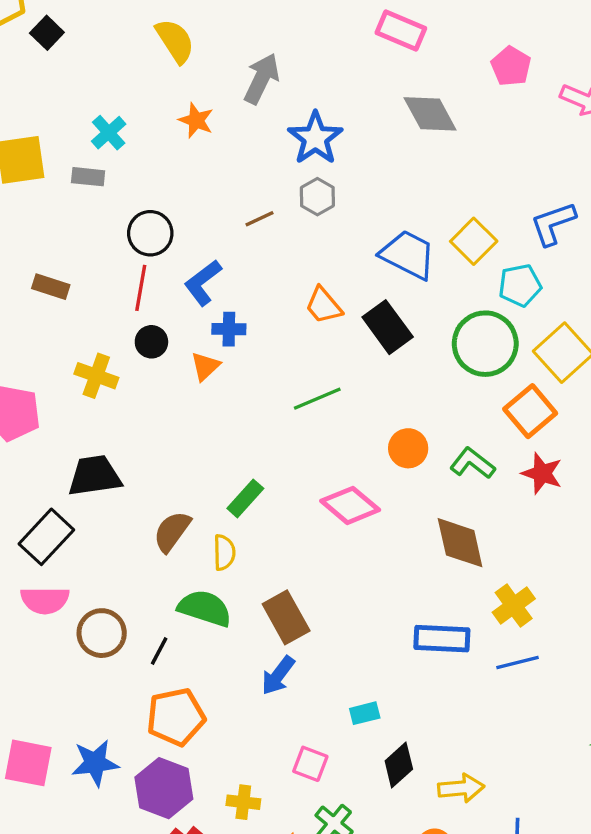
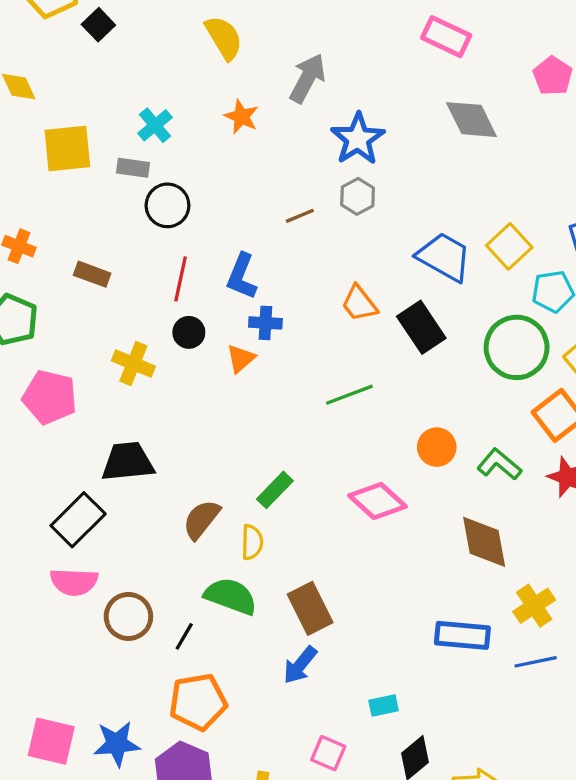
black circle: (150, 233) -> (167, 205), moved
blue L-shape: (203, 283) -> (242, 276), turned -33

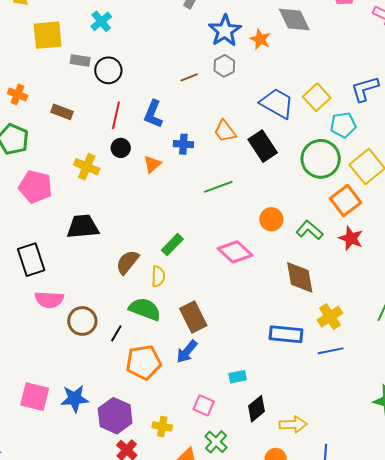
orange star: (241, 117) -> (260, 39), moved
gray rectangle: (133, 168) -> (80, 60), moved
blue cross: (265, 323) -> (183, 144), moved
black rectangle: (78, 520) -> (31, 260), moved, turned -64
orange pentagon: (198, 702) -> (144, 362), moved

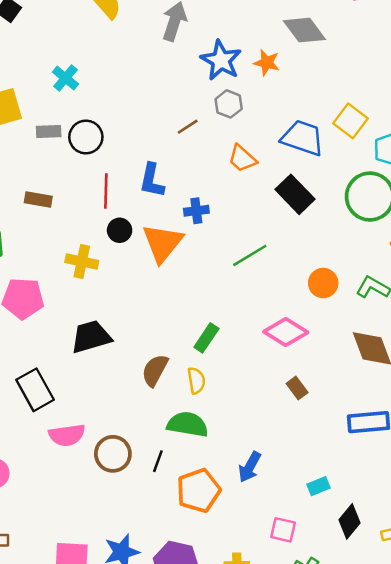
orange trapezoid: (225, 131) -> (242, 158), moved
orange triangle: (152, 164) -> (162, 243), size x1.8
brown rectangle: (193, 317) -> (297, 388), moved, size x0.6

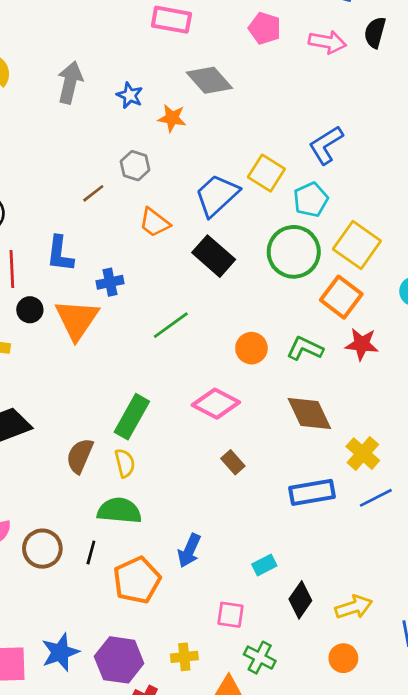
blue star: (221, 60) -> (130, 95), moved, size x0.6
blue trapezoid: (303, 138) -> (217, 195), turned -57
green rectangle: (206, 338) -> (132, 417), size x1.4

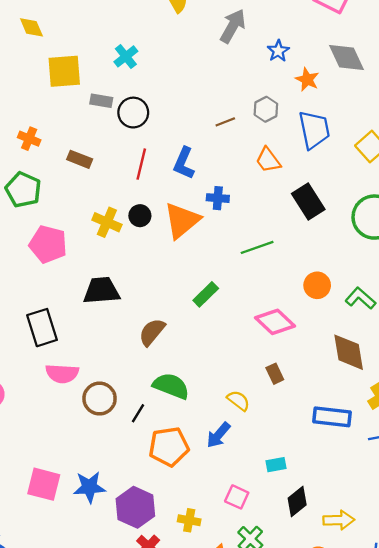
blue trapezoid: (217, 195) -> (314, 130), moved, turned 105
black circle: (30, 310) -> (140, 216), moved
green rectangle: (132, 417) -> (206, 294), moved, size x0.7
yellow semicircle: (125, 463) -> (238, 401), moved, turned -55

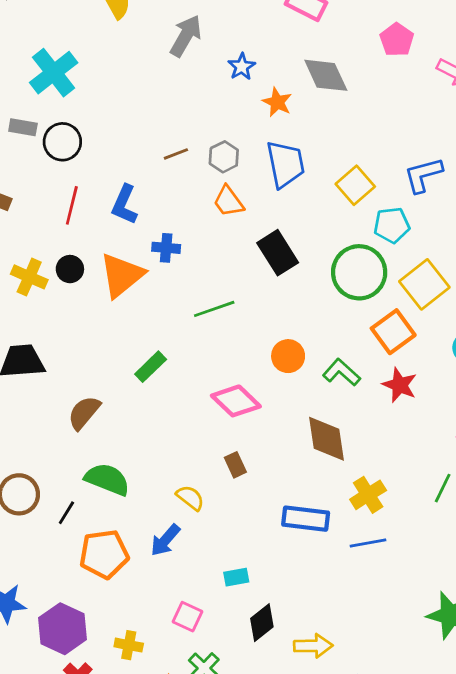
cyan cross: (126, 56) -> (54, 73), size x1.6
gray hexagon: (266, 109) -> (224, 157), moved

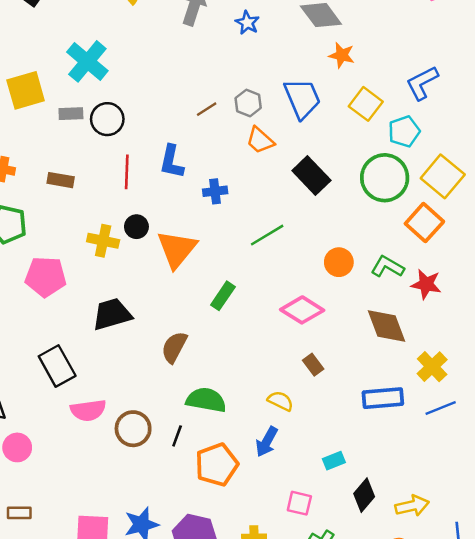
orange star: (277, 102) -> (342, 55), moved
orange triangle: (122, 275) -> (177, 249), moved
red star: (400, 385) -> (426, 284), moved

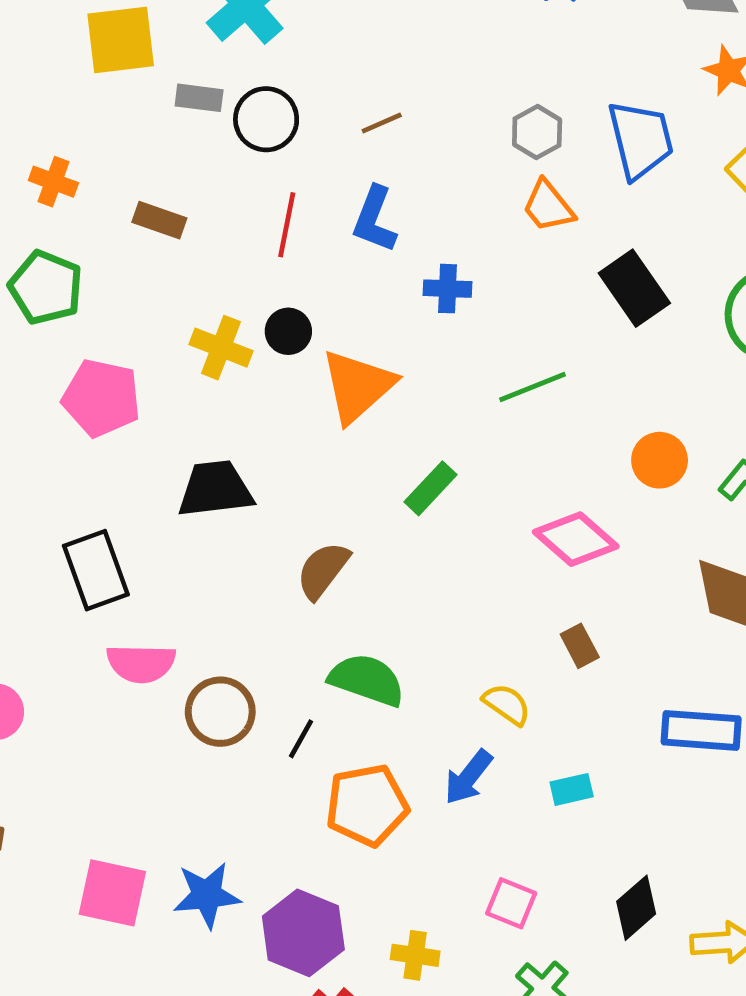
brown line: (207, 109) -> (382, 123), moved
cyan rectangle: (334, 461) -> (572, 789), moved

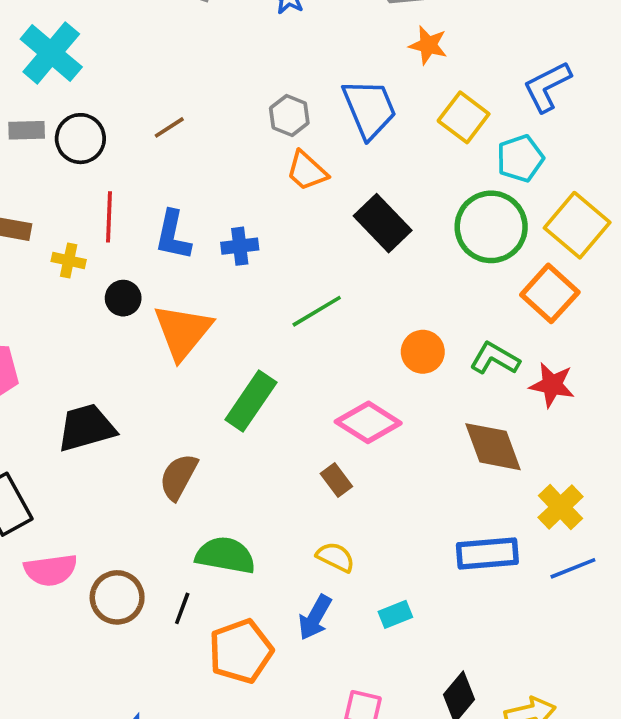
blue L-shape: (375, 219) -> (173, 235), moved
yellow cross: (221, 348) -> (69, 261), moved, size x0.7
green rectangle: (430, 488) -> (251, 401), size x1.4
brown rectangle: (580, 646) -> (336, 480), moved

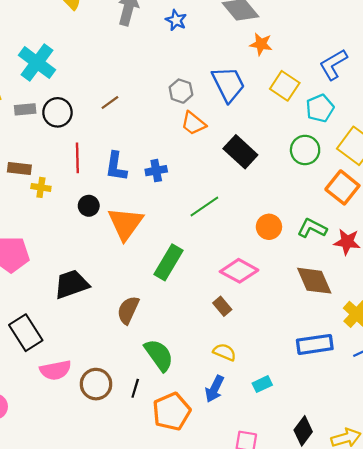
green circle: (491, 227) -> (305, 150), size x0.7
yellow cross: (69, 261) -> (41, 187), moved
green semicircle: (225, 555) -> (159, 355), turned 48

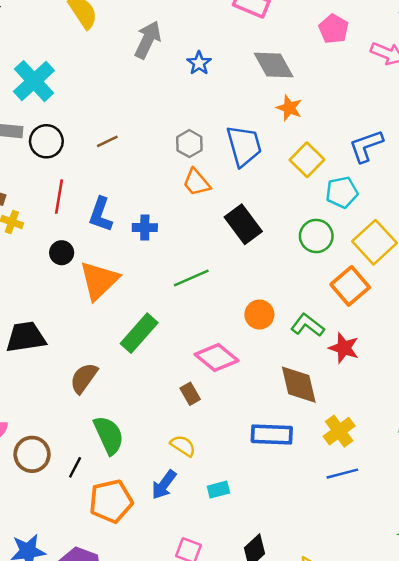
blue rectangle: (315, 344) -> (272, 435), moved

